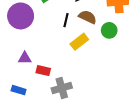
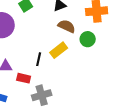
black line: (66, 20) -> (39, 59), moved

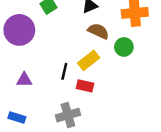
red rectangle: (24, 78) -> (85, 86), moved

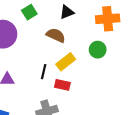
brown semicircle: (98, 31) -> (56, 35), moved

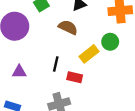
yellow rectangle: (66, 62) -> (89, 54), moved

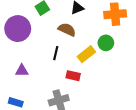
black line: (56, 64) -> (56, 53), moved

